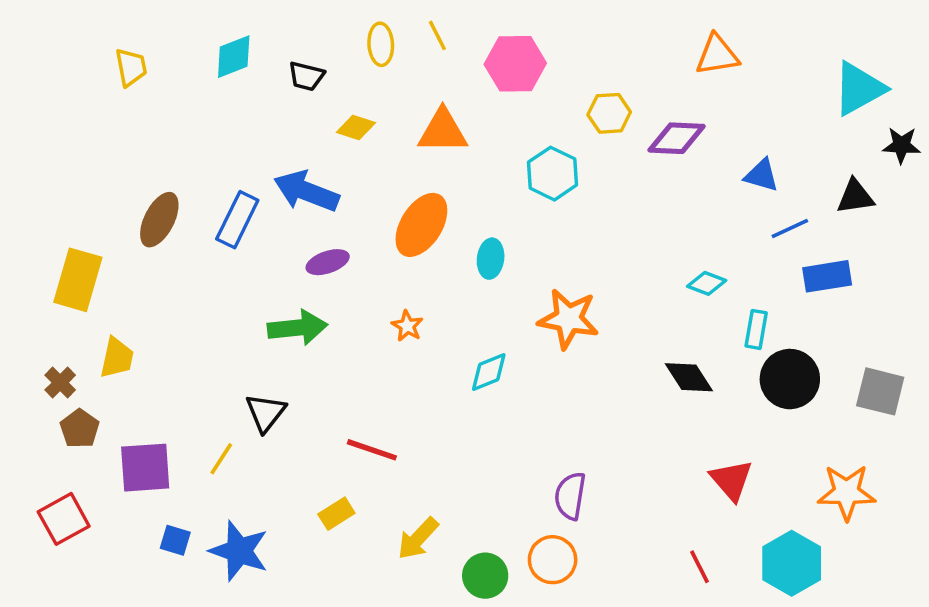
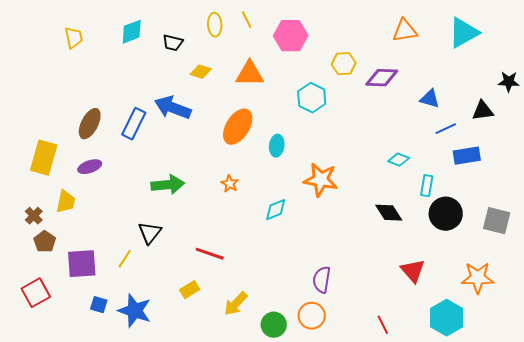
cyan triangle: (859, 89) -> (464, 33), moved
purple ellipse: (328, 262) -> (90, 167), moved
red line: (700, 567) -> (383, 325), moved

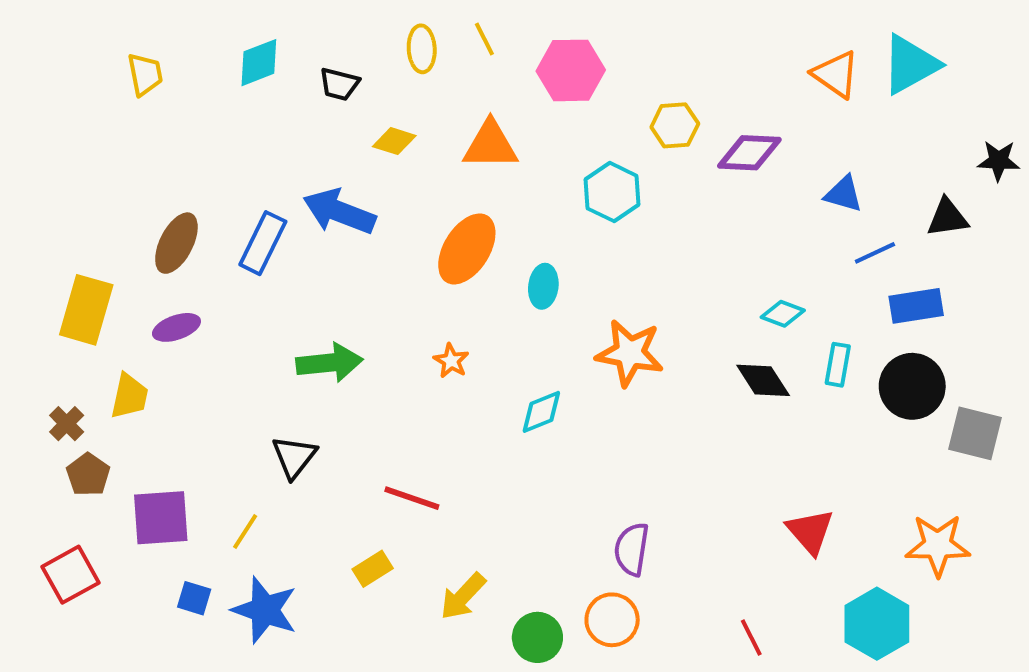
orange triangle: (405, 31) -> (836, 74), moved, turned 44
black diamond: (389, 213) -> (763, 380), moved
black circle: (446, 214) -> (912, 386), moved
yellow line: (125, 259) -> (245, 531), moved

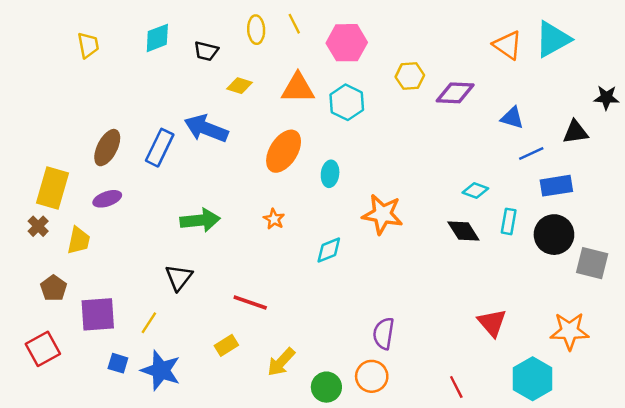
cyan hexagon: (612, 192) -> (347, 102), moved
brown cross: (67, 424) -> (38, 226), moved

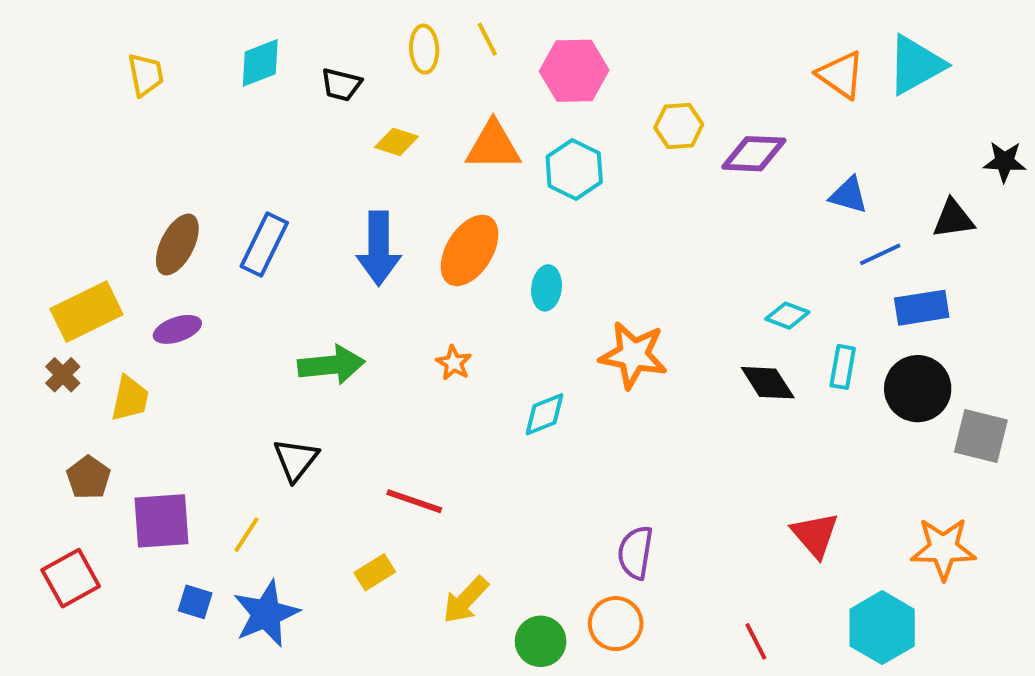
blue arrow: (206, 129) -> (379, 248), moved, turned -111
yellow rectangle: (52, 188) -> (87, 312), turned 48
blue star: (161, 370) -> (266, 614), turned 30

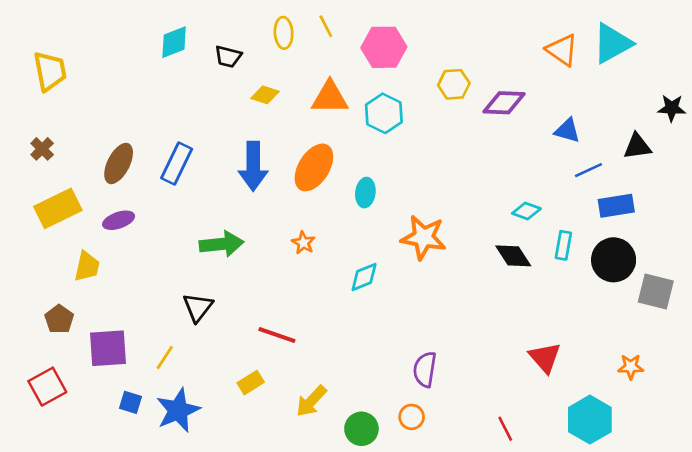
yellow trapezoid: (146, 75) -> (50, 71), moved, size x1.4
brown cross: (63, 375) -> (42, 149), moved
orange star: (943, 549) -> (631, 367), size x0.6
orange circle: (616, 624) -> (412, 417), size x0.7

